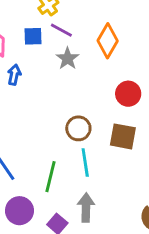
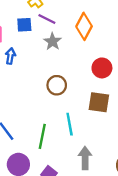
brown circle: (78, 128) -> (57, 85), moved
gray arrow: (86, 207) -> (85, 158), moved

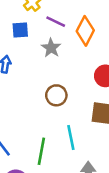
purple line: (47, 19) -> (56, 22), moved

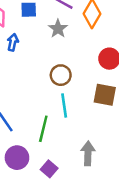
cyan line: (71, 138) -> (64, 106), moved

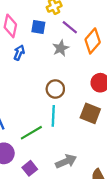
green line: (43, 129) -> (31, 133), turned 35
gray arrow: (88, 153) -> (66, 161), turned 54

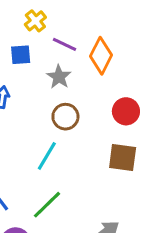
brown circle: (55, 89) -> (65, 117), moved
cyan line: (53, 116) -> (47, 156), moved, turned 42

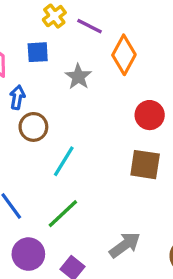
purple line: (65, 44) -> (89, 26), moved
brown circle: (65, 117) -> (33, 127), moved

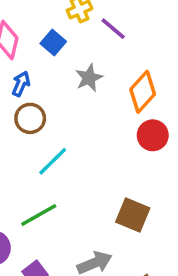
blue square: (38, 52) -> (53, 43), turned 30
orange diamond: (124, 55) -> (143, 92), moved
brown square: (145, 165) -> (133, 215), moved

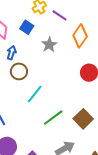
orange diamond: (143, 92) -> (80, 36), moved
green line: (39, 215) -> (53, 118), moved
brown square: (133, 215) -> (83, 119), turned 30

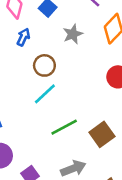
brown circle: (19, 71) -> (44, 65), moved

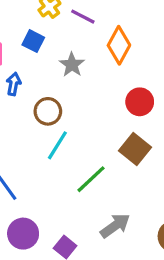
brown square: (102, 134) -> (135, 149), moved

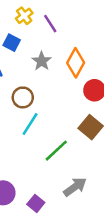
purple line: (83, 17) -> (50, 24), turned 30
orange diamond: (119, 45) -> (76, 63), moved

